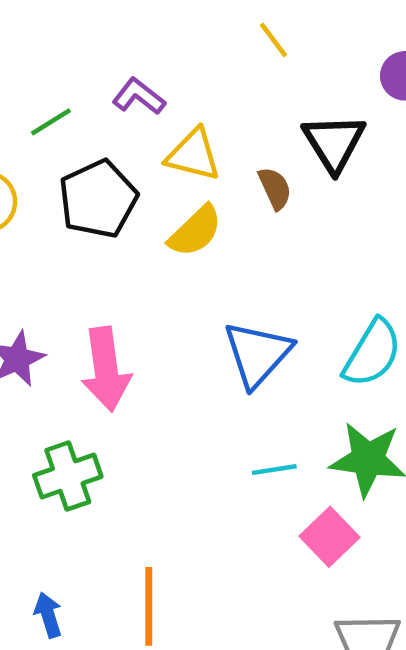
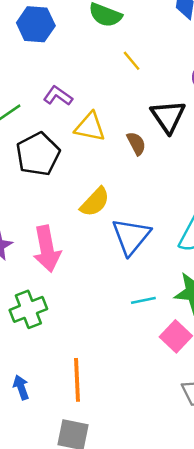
yellow semicircle: (195, 231) -> (95, 202), moved

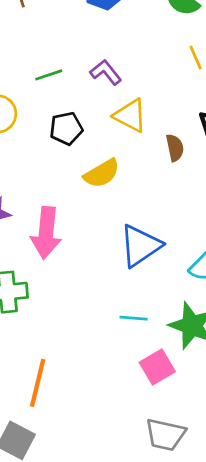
black pentagon: (38, 154) -> (66, 128), size x0.7
yellow semicircle: (95, 202) -> (102, 173), moved

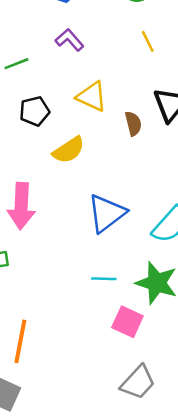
purple L-shape: (106, 72) -> (69, 40), moved
pink square: (157, 367) -> (127, 322), turned -32
gray trapezoid: (165, 435) -> (138, 382), turned -57

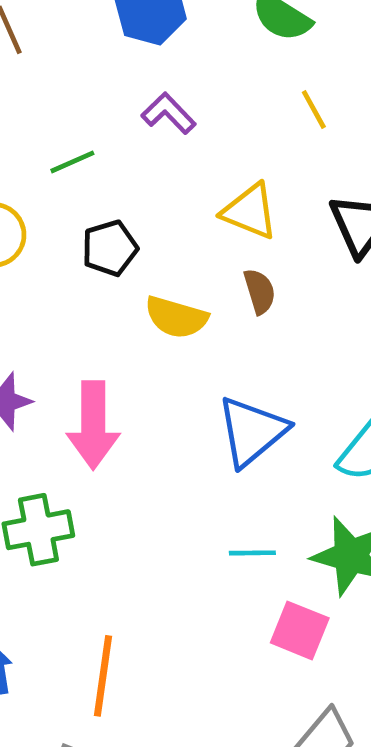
yellow triangle: (92, 97) -> (250, 211), moved
brown semicircle: (133, 124) -> (260, 291), moved
yellow semicircle: (69, 150) -> (176, 317), turned 52

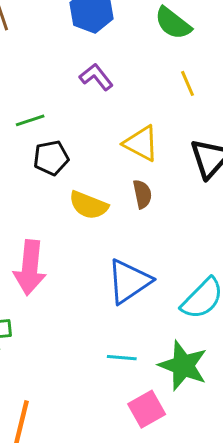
green line: (72, 162) -> (30, 120), moved
pink square: (300, 630) -> (147, 409), turned 33

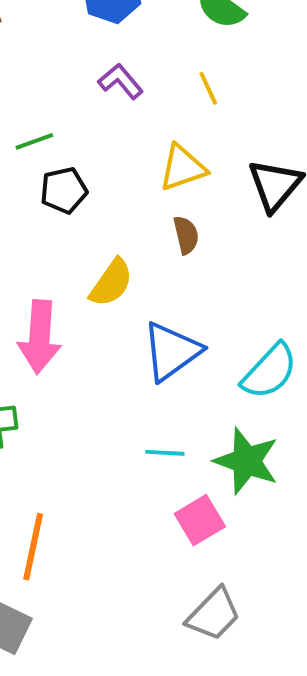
yellow line: (188, 83) -> (208, 88), moved
yellow triangle: (141, 143) -> (183, 168), turned -45
yellow semicircle: (89, 205) -> (111, 283), moved, turned -75

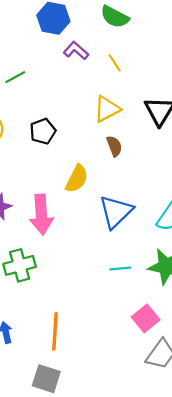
purple L-shape: (121, 81) -> (76, 51), moved
green line: (34, 141) -> (15, 77), moved
pink square: (200, 520) -> (146, 318), moved

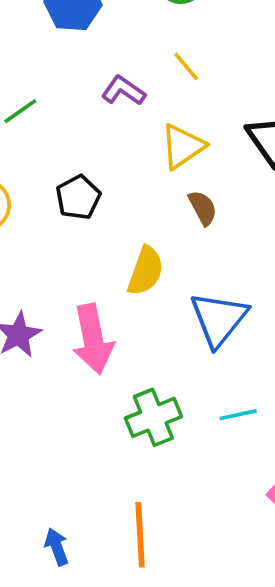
purple L-shape: (76, 51) -> (123, 91), moved
green cross: (20, 265) -> (153, 417), moved

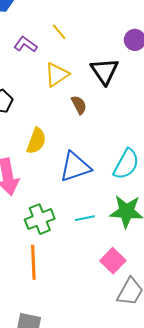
brown semicircle: (203, 208) -> (79, 105), moved
blue triangle: (219, 319) -> (75, 167), turned 32
orange line: (140, 535) -> (33, 262), moved

